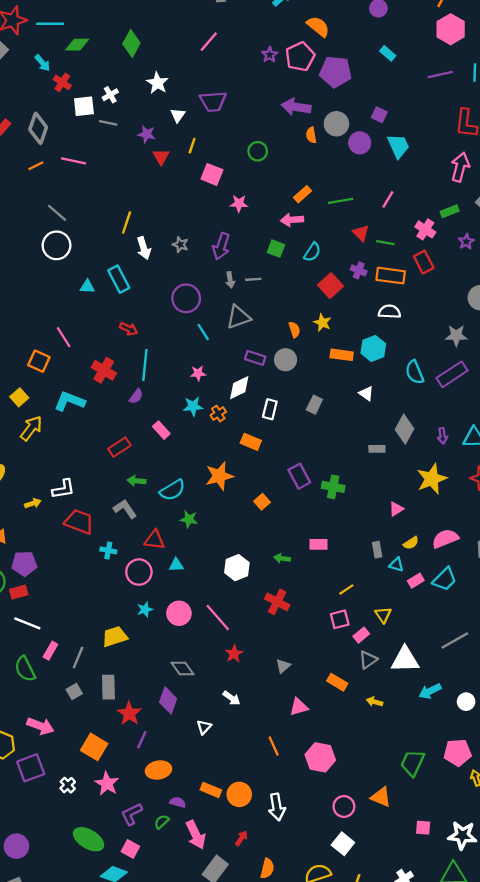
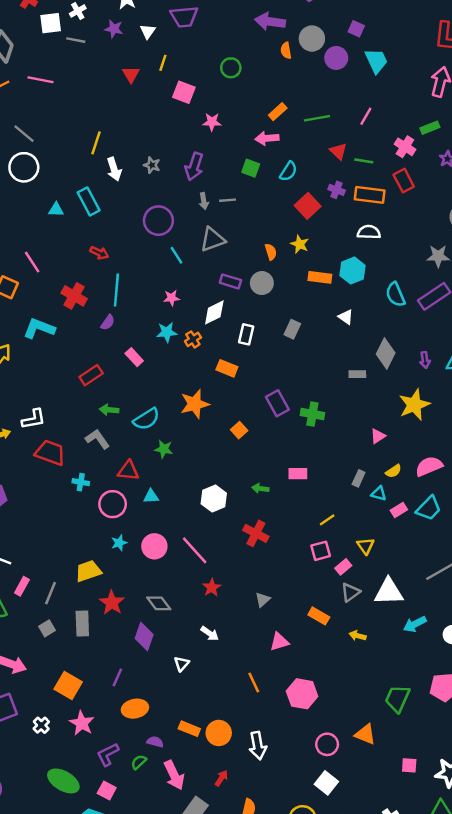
purple star: (147, 134) -> (114, 29), moved
gray rectangle: (377, 550) -> (359, 478), turned 35
red star: (129, 713) -> (112, 603), moved

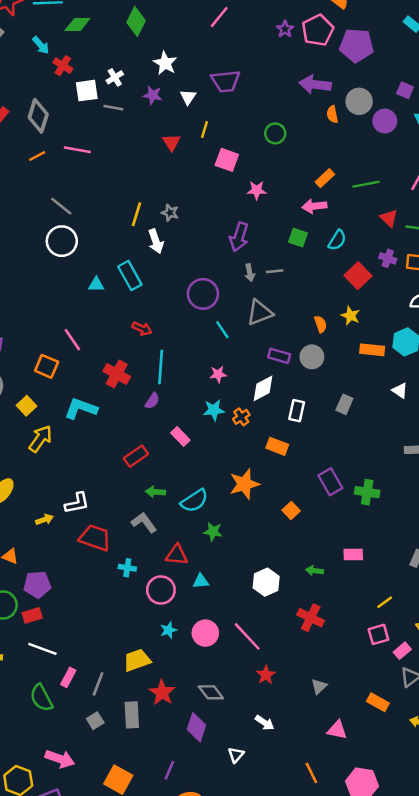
gray star: (152, 165) -> (170, 213), moved
pink triangle: (279, 642) -> (337, 730), turned 30

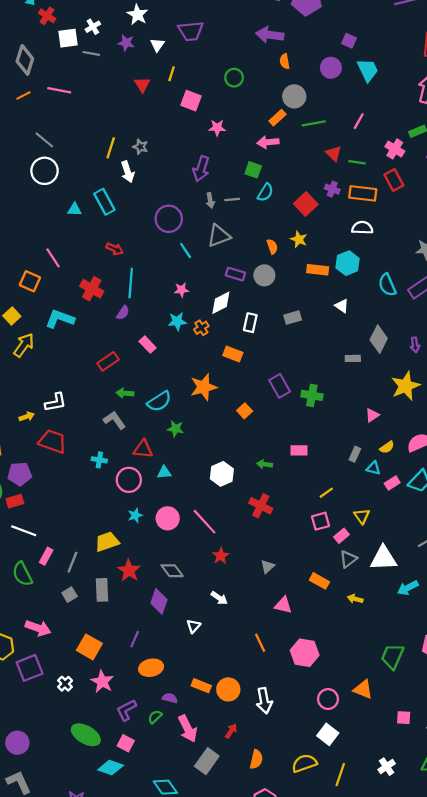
gray circle: (359, 101) -> (294, 96), moved
cyan semicircle: (337, 240) -> (265, 192), moved
gray rectangle: (344, 404) -> (293, 318), turned 49
red trapezoid: (95, 538) -> (52, 441), moved

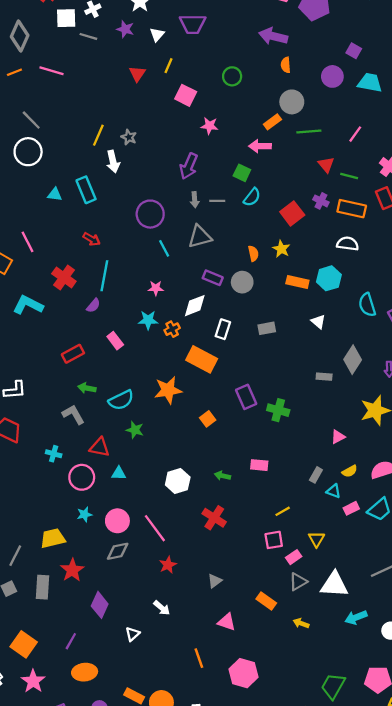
cyan trapezoid: (368, 70) -> (370, 83), turned -60
orange rectangle: (233, 354) -> (202, 359), size x1.5
gray diamond: (172, 571) -> (118, 551), moved, turned -70

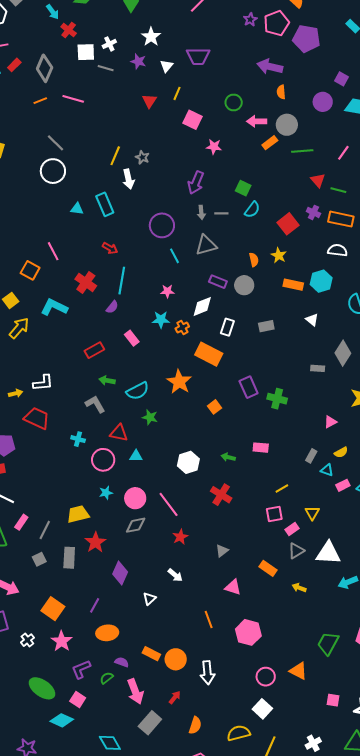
pink arrow: (260, 146) -> (257, 121), moved
orange star: (168, 390) -> (179, 382), turned -30

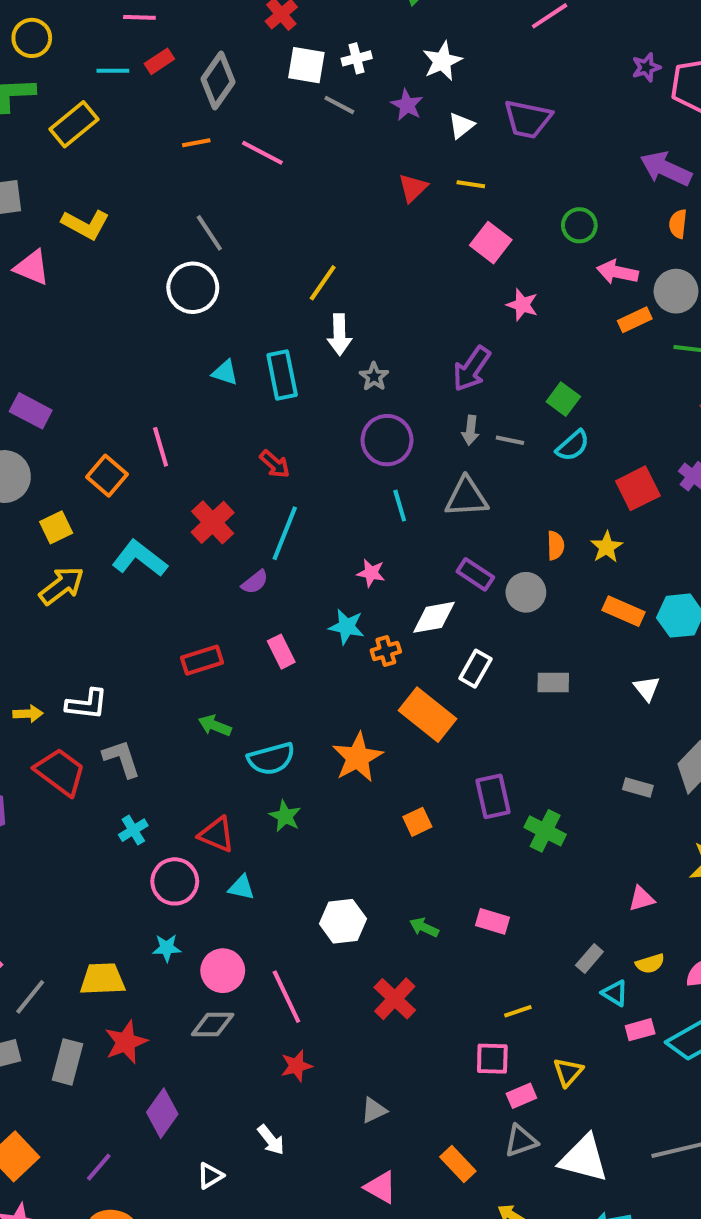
yellow line: (177, 93) -> (471, 184), turned 64
gray star: (142, 157) -> (374, 377), moved
gray L-shape: (95, 404) -> (122, 759), moved
cyan cross: (78, 439) -> (133, 830), turned 32

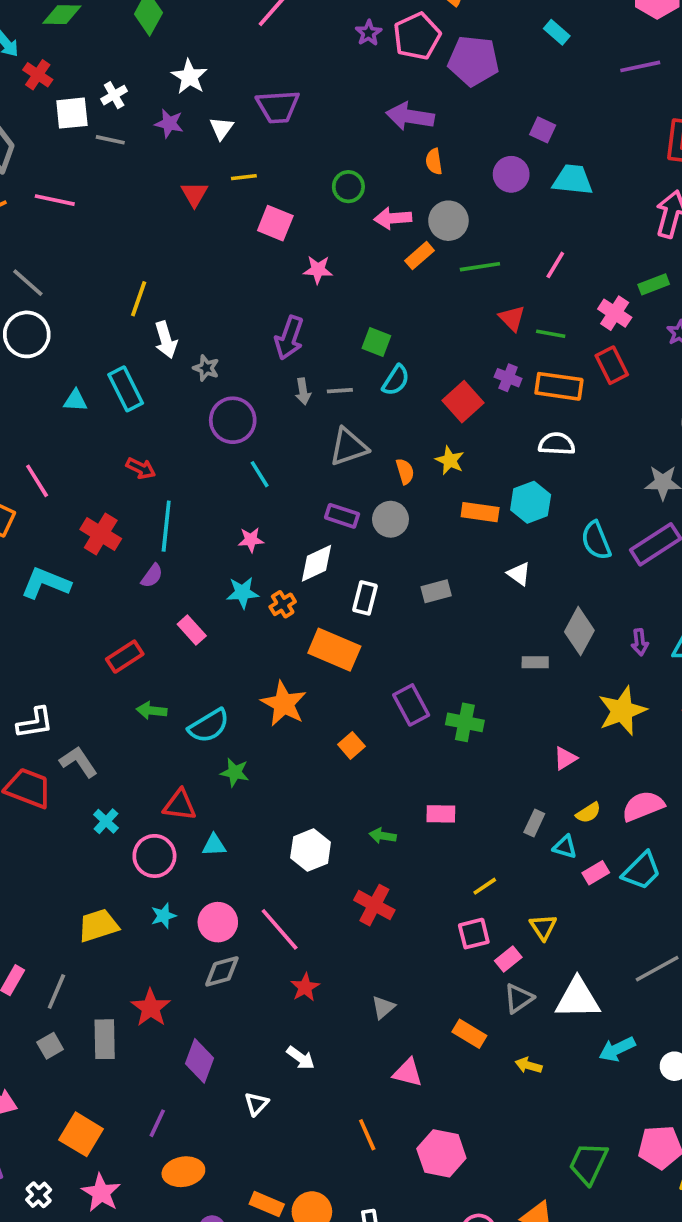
gray triangle: (466, 497) -> (349, 447), moved
yellow trapezoid: (103, 979) -> (98, 926), moved

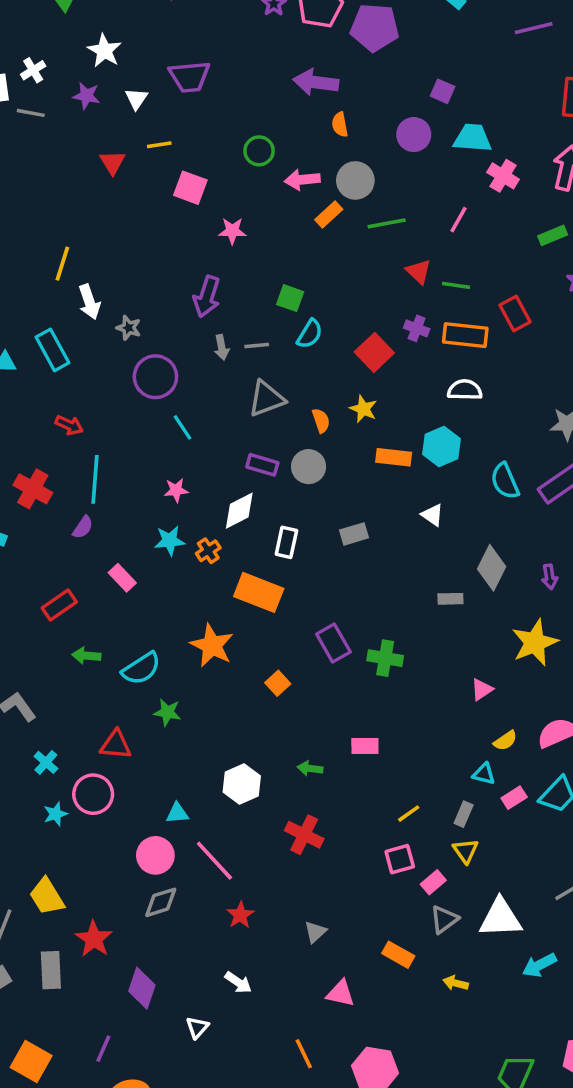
pink cross: (615, 313) -> (503, 176), moved
gray rectangle: (534, 823) -> (464, 814), moved
cyan triangle: (214, 845) -> (177, 813), moved
cyan star: (164, 916) -> (56, 814), moved
yellow trapezoid: (98, 926) -> (47, 897), moved, turned -102

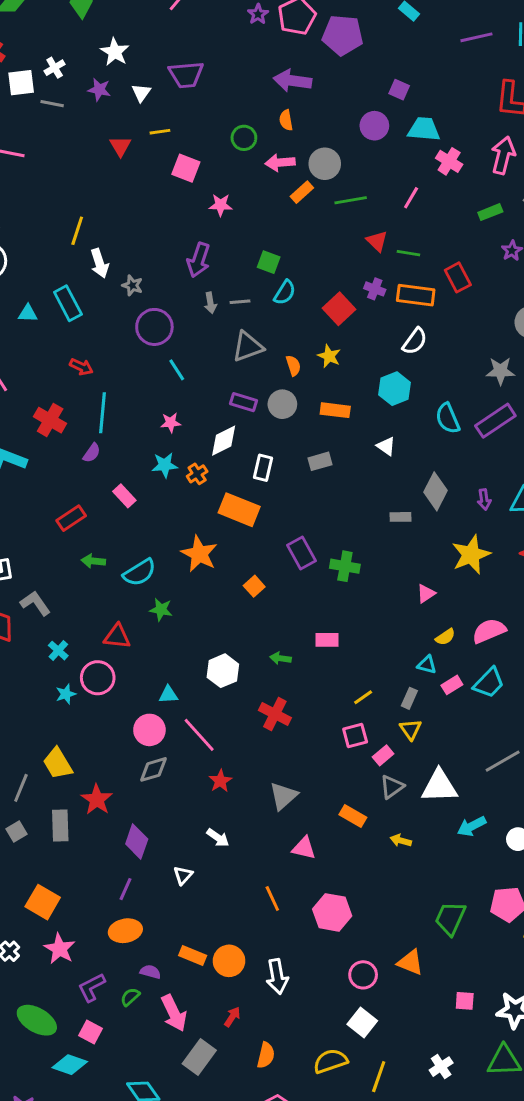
orange semicircle: (340, 125) -> (286, 120), moved
white semicircle: (465, 390) -> (415, 341), turned 124
orange rectangle: (394, 457) -> (335, 410), moved
gray triangle: (315, 932) -> (283, 796), size x1.5
purple line: (103, 1049) -> (126, 889), moved

